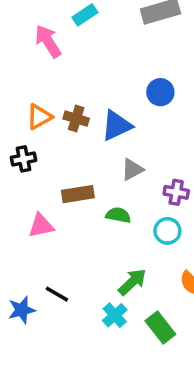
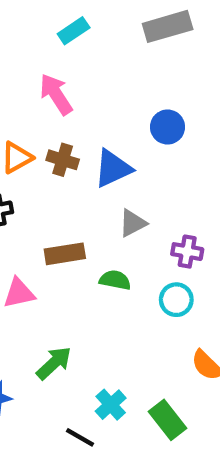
pink arrow: (48, 41) -> (56, 94), moved
green arrow: (132, 282) -> (54, 363), moved
black line: (57, 294) -> (80, 437), moved

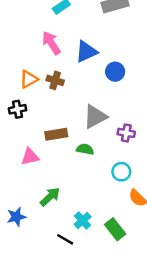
blue circle: (168, 127) -> (115, 72), moved
blue triangle: (113, 169) -> (86, 52), moved
gray triangle: (133, 223) -> (95, 117), size x1.5
cyan circle: (176, 300) -> (121, 172), moved

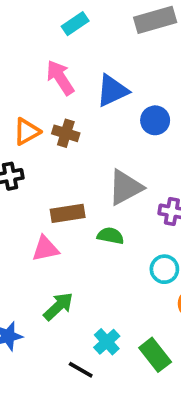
pink triangle: (30, 157) -> (45, 249), moved

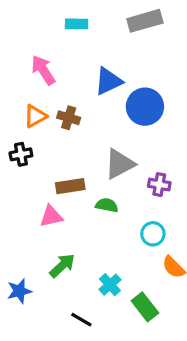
cyan rectangle: (75, 24) -> (77, 24), turned 35
pink arrow: (60, 78) -> (43, 70), moved
blue circle: (155, 120) -> (145, 107), size x1.5
cyan cross: (107, 342) -> (110, 285), moved

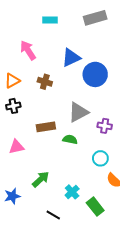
orange triangle: (35, 116) -> (12, 81), moved
pink triangle: (51, 216) -> (16, 147), moved

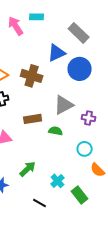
gray rectangle: (95, 18) -> (79, 33), moved, turned 60
pink arrow: (28, 50) -> (16, 26), moved
brown cross: (45, 82) -> (32, 76), size x1.5

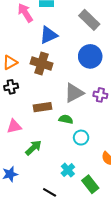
blue triangle: (57, 53) -> (49, 35), moved
purple cross: (89, 118) -> (100, 95), moved
cyan circle: (85, 149) -> (81, 138), moved
green arrow: (28, 169) -> (33, 148), moved

